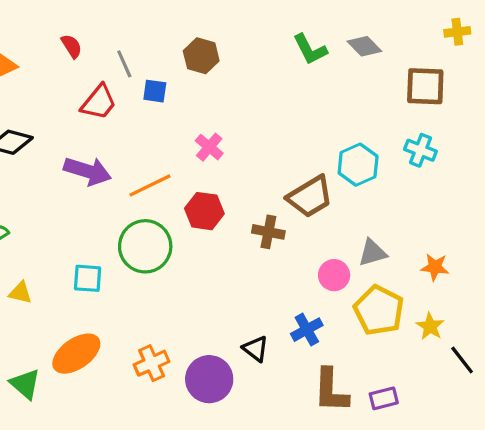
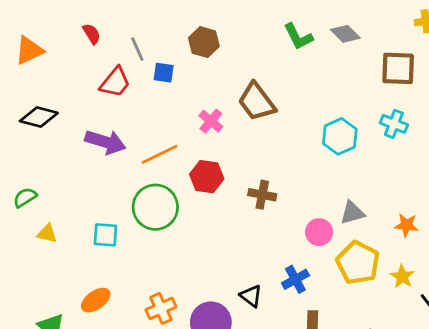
brown trapezoid: (310, 197) -> (257, 102), moved, turned 84
yellow triangle: (20, 293) -> (47, 234), moved
orange ellipse: (76, 354) -> (96, 300), size x0.7

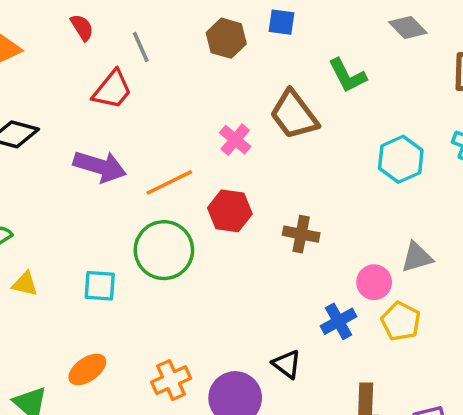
green L-shape: (298, 37) -> (347, 76), moved
blue square: (164, 73) -> (281, 22), moved
yellow pentagon: (358, 263) -> (401, 321), moved, size x0.7
blue cross: (295, 279) -> (338, 321), moved

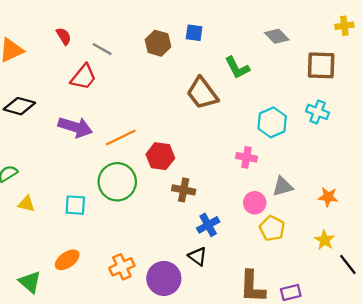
gray line: (141, 47) -> (102, 49), turned -36
pink cross: (235, 140) -> (247, 157), moved, turned -30
brown cross: (301, 234) -> (184, 190), moved
blue cross: (338, 321) -> (208, 225), moved

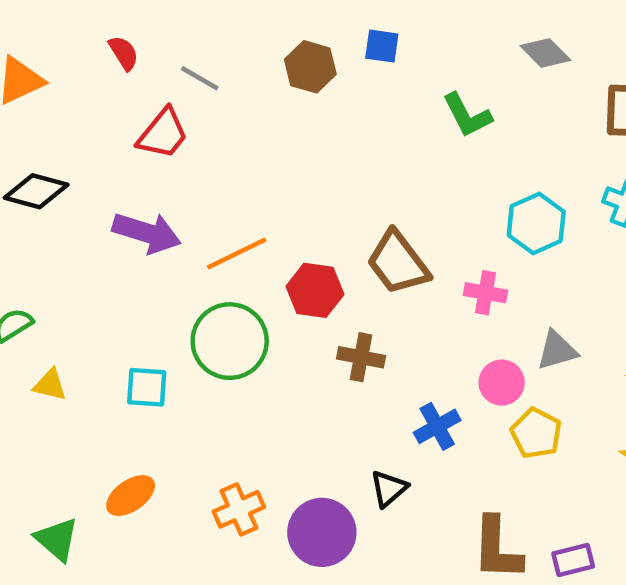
brown trapezoid: (202, 93) -> (398, 263), moved
blue cross: (208, 225) -> (437, 426), moved
black triangle: (198, 256) -> (389, 489), turned 42

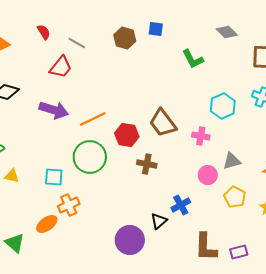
blue cross: (437, 426) -> (181, 205), moved
yellow pentagon: (536, 433) -> (235, 197), moved
orange cross: (239, 509) -> (69, 205), moved

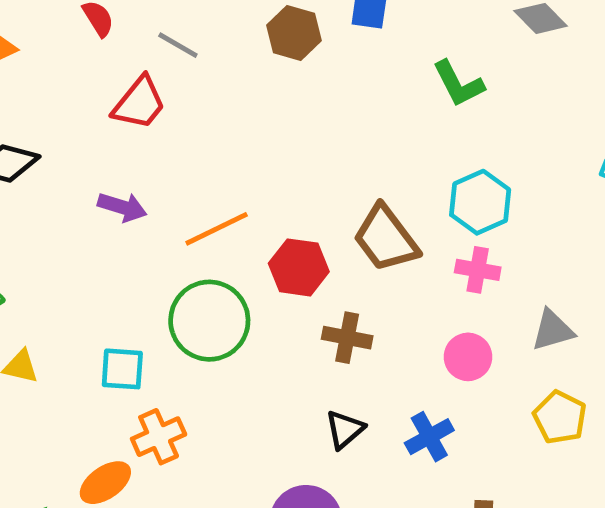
cyan hexagon: (223, 106) -> (480, 202), moved
purple arrow: (54, 110) -> (122, 207), size x0.7
pink circle: (208, 175) -> (468, 357), moved
black triangle: (159, 221) -> (345, 429), moved

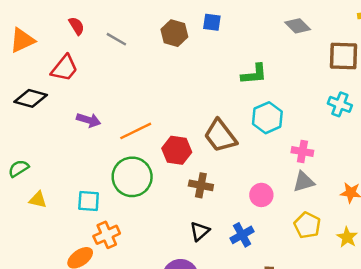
green L-shape: (458, 84) -> (254, 74), moved, turned -68
red trapezoid: (139, 103) -> (64, 68), moved
pink cross: (478, 270) -> (302, 151), moved

